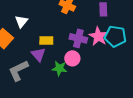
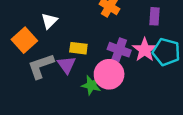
pink circle: (72, 58) -> (109, 74), size x1.5
gray L-shape: (18, 70) -> (41, 66), moved

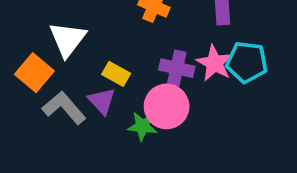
white triangle: (49, 21) -> (68, 39), size x1.5
yellow rectangle: (78, 48) -> (116, 74), turned 30
gray L-shape: (41, 66) -> (64, 108), turned 76

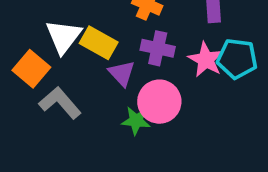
purple cross: (177, 68) -> (158, 48), moved
yellow rectangle: (116, 74) -> (99, 43), moved, size x1.4
purple triangle: (102, 101) -> (122, 73), moved

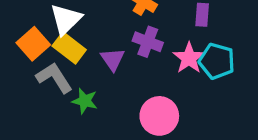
yellow rectangle: (99, 43) -> (69, 48), moved
pink circle: (159, 102) -> (159, 116), moved
green star: (136, 121) -> (85, 101), moved

